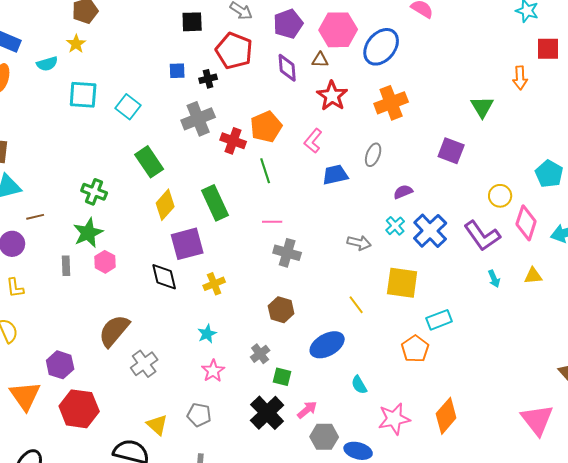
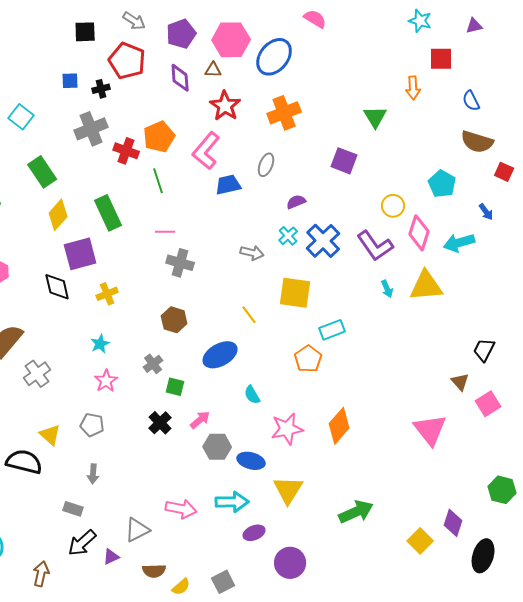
pink L-shape: (313, 141) -> (206, 151), size x1.5
yellow triangle: (533, 276) -> (426, 286), size x1.8
black cross: (267, 413) -> (160, 423), size x0.7

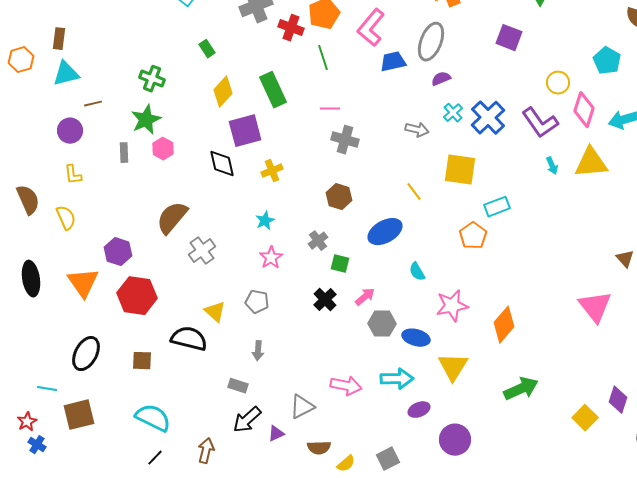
gray ellipse: (266, 165) -> (431, 42), size x1.6
green rectangle: (42, 172) -> (207, 49), size x0.6
purple semicircle: (296, 202) -> (441, 79), moved
orange diamond: (339, 426) -> (504, 325), moved

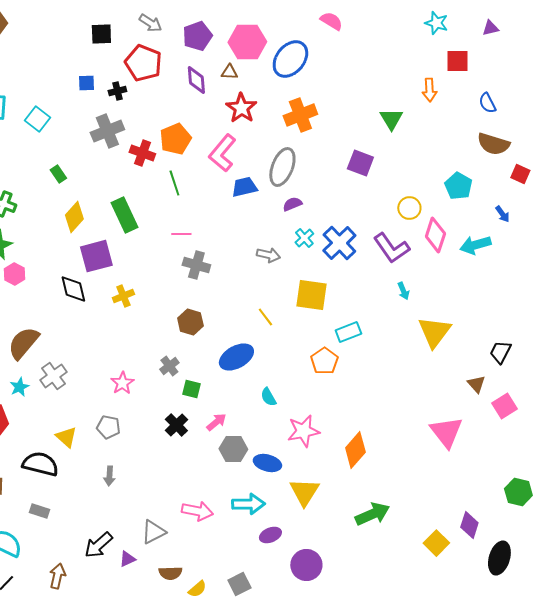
yellow triangle: (591, 163) -> (434, 332), moved, turned -48
cyan star: (265, 221) -> (19, 387), moved
gray rectangle: (238, 386) -> (39, 511), moved

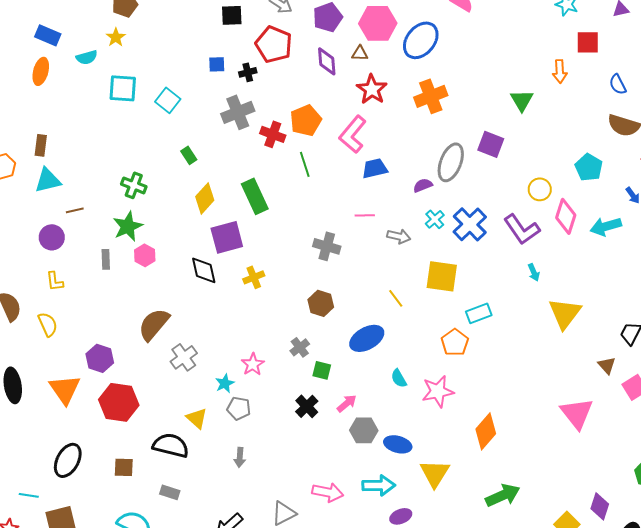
gray ellipse: (282, 167) -> (451, 162), moved
pink line: (181, 234) -> (365, 215), moved
cyan star: (19, 387) -> (225, 383), moved
pink star: (303, 431) -> (438, 391), moved

